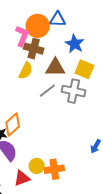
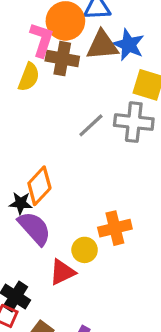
brown triangle: (55, 68) -> (102, 45), moved
yellow semicircle: (26, 71) -> (29, 77), moved
orange cross: (54, 169) -> (115, 228), moved

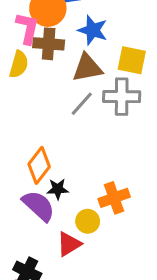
brown triangle: (102, 45) -> (87, 68), moved
blue star: (129, 45) -> (93, 30), moved
black star: (21, 203) -> (58, 189), moved

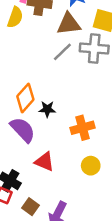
black star: (58, 189) -> (47, 109), moved
yellow circle: (88, 221) -> (91, 166), moved
red triangle: (69, 244) -> (44, 162), turned 50

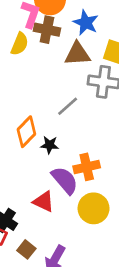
gray line: (62, 52) -> (68, 106), moved
purple semicircle: (23, 130) -> (65, 180), moved
yellow circle: (91, 166) -> (94, 208), size x1.5

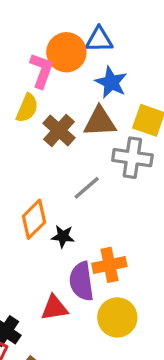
brown cross: (47, 30) -> (59, 130), moved, turned 30
purple semicircle: (65, 180) -> (81, 281), turned -148
red triangle: (44, 202) -> (54, 308), turned -35

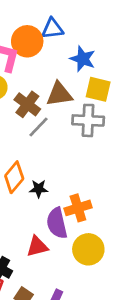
blue star: (111, 82) -> (83, 59), moved
gray line: (87, 188) -> (39, 127), moved

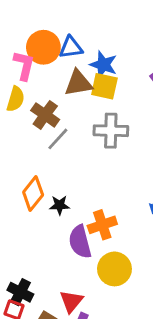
blue triangle: (52, 29) -> (71, 47), moved
yellow square: (98, 89) -> (104, 86), moved
brown triangle: (59, 94) -> (78, 83), moved
red triangle: (37, 246) -> (71, 301), moved, turned -35

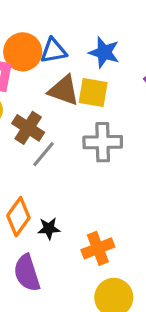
blue star: (103, 65) -> (104, 52), moved
brown triangle: (78, 83) -> (64, 90), turned 32
purple semicircle: (80, 242) -> (27, 273), moved

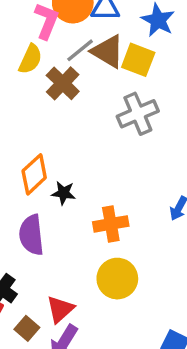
gray cross: (103, 142) -> (138, 114), turned -33
gray line: (44, 154) -> (80, 50), moved

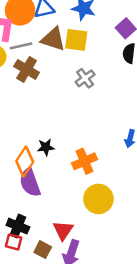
gray line: (80, 50) -> (21, 46), moved, turned 40
gray cross: (138, 114) -> (85, 78), size x0.7
orange diamond: (34, 174) -> (25, 161), moved

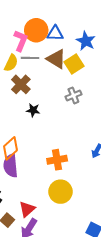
yellow square: (76, 40) -> (74, 64), turned 36
brown cross: (27, 69) -> (21, 84), moved
black star: (46, 147) -> (33, 110), moved

